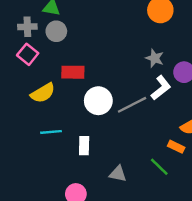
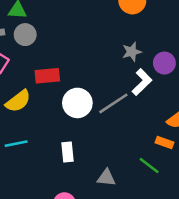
gray star: (155, 58) -> (132, 52), turned -30
cyan line: (51, 132) -> (16, 144), moved

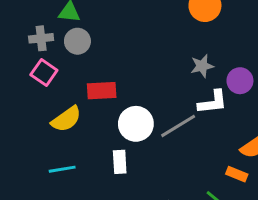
white L-shape: (142, 82) -> (213, 102), turned 36
white rectangle: (67, 152) -> (120, 162), moved

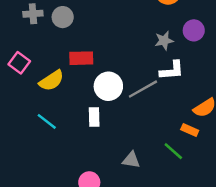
pink square: (44, 72) -> (19, 63), moved
purple circle: (240, 81) -> (194, 30), moved
cyan line: (62, 169) -> (47, 121), turned 45

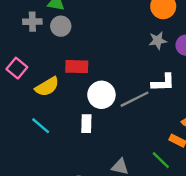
gray star: (164, 41) -> (158, 41), moved

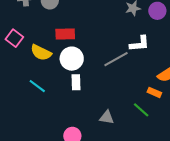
yellow semicircle: (47, 87) -> (41, 53), turned 60
white circle: (101, 95) -> (72, 59), moved

